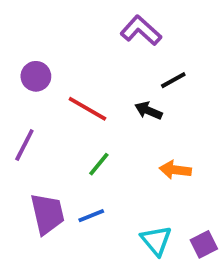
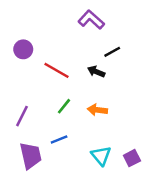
purple line: (24, 145) -> (22, 116), moved
orange arrow: (175, 170) -> (97, 110), moved
purple trapezoid: (47, 214) -> (31, 156), moved

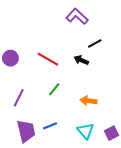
purple circle: (23, 49) -> (10, 58), moved
orange arrow: (97, 110) -> (89, 101), moved
blue line: (59, 140) -> (50, 126), moved

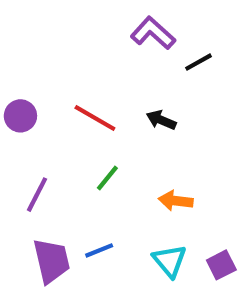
black line: (95, 44) -> (198, 62), moved

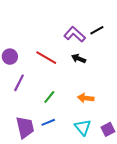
purple L-shape: (153, 33) -> (75, 34), moved
green line: (107, 178) -> (49, 97), moved
purple line: (37, 195) -> (19, 83), moved

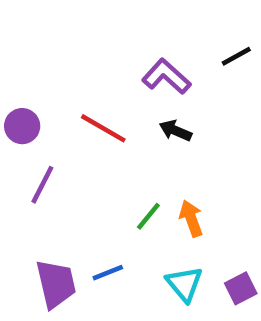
black line: (97, 30) -> (236, 56), moved
green line: (49, 97) -> (148, 216), moved
orange arrow: (86, 98) -> (191, 219), turned 63

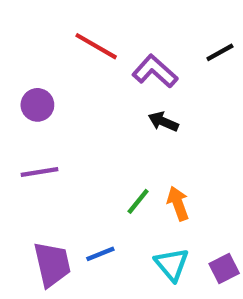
purple circle: (22, 126) -> (37, 105), moved
red line: (103, 128) -> (96, 46), moved
purple line: (42, 185) -> (40, 172), turned 54

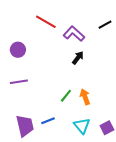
black arrow: (163, 122) -> (78, 58), turned 104

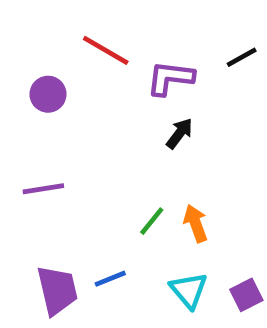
purple L-shape: (74, 34) -> (170, 78), turned -35
purple circle: (18, 50) -> (48, 94), moved

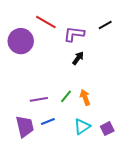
purple circle: (48, 94) -> (21, 41), size x1.6
purple line: (43, 189) -> (39, 99), moved
cyan triangle: (189, 290) -> (82, 127), turned 36

